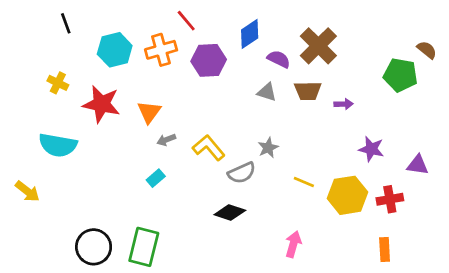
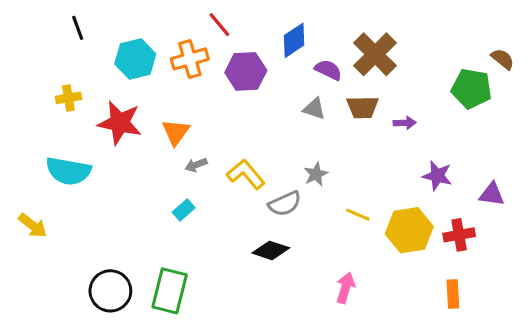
yellow cross: (58, 83) -> (68, 98), turned -36

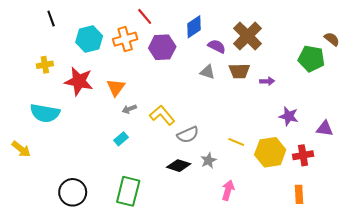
gray star: (316, 174) -> (208, 160), moved
green rectangle: (170, 291) -> (128, 191), moved

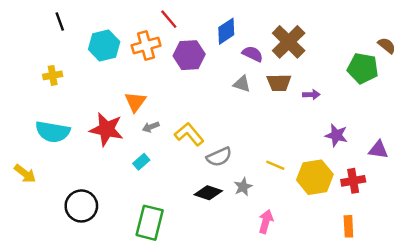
red star: (79, 81) -> (107, 129), moved
black circle: (73, 192) -> (81, 206), moved

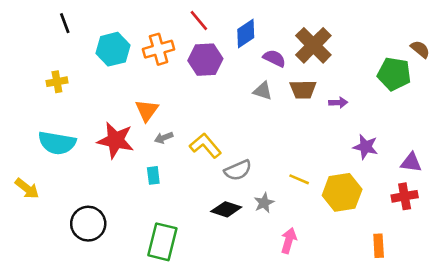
red line: (169, 19) -> (199, 21), moved
cyan rectangle: (141, 162) -> (153, 175), turned -56
red cross: (353, 181) -> (405, 196), moved

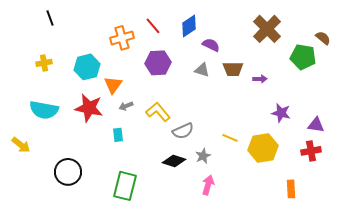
red line: (199, 21) -> (153, 26), moved
brown cross: (313, 45) -> (267, 29), moved
cyan hexagon: (113, 49) -> (87, 67), moved
purple hexagon: (205, 60) -> (158, 63), moved
pink arrow: (289, 241) -> (208, 185), moved

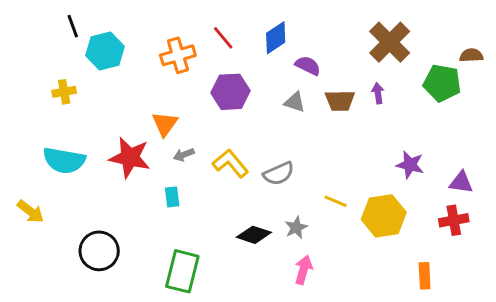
brown semicircle: (323, 38) -> (471, 55), turned -42
cyan hexagon: (87, 67) -> (105, 51), moved
purple arrow: (260, 79) -> (378, 93), moved, turned -96
gray semicircle: (183, 131) -> (279, 174), moved

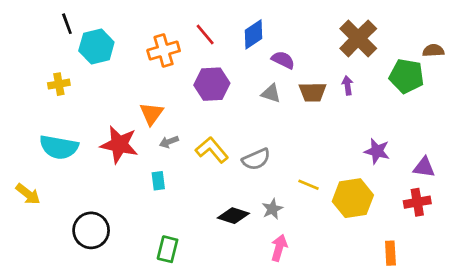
green rectangle: (182, 271) -> (168, 249), size x0.7

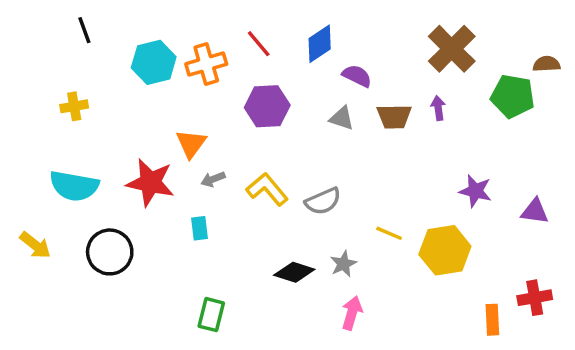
cyan hexagon: (96, 46) -> (154, 62), moved
red cross: (417, 202) -> (535, 298), moved
black circle: (91, 230) -> (110, 252), moved

